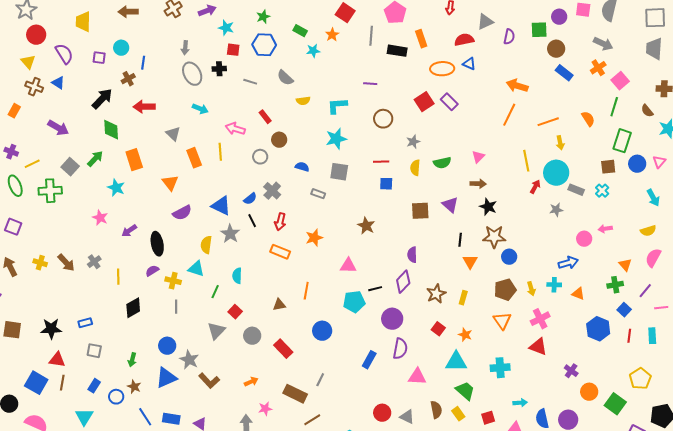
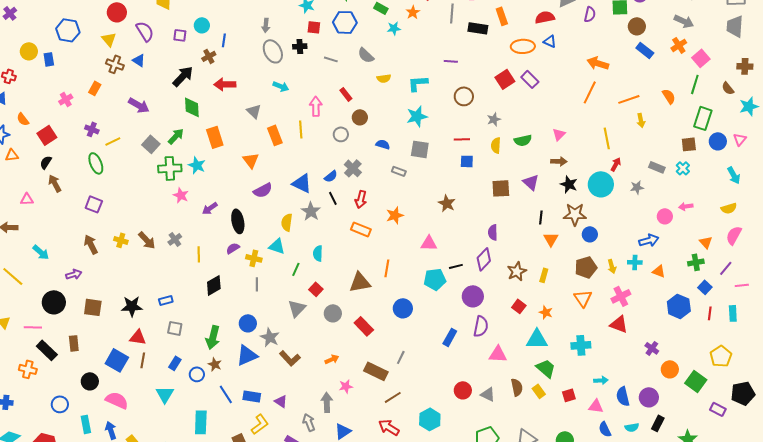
pink arrow: (235, 129) -> (316, 106), turned 72
cyan circle: (556, 173) -> (601, 184), moved
green cross: (50, 191) -> (170, 168), moved
brown triangle: (279, 305) -> (360, 282), size x1.6
green arrow: (132, 360) -> (213, 337), size x1.6

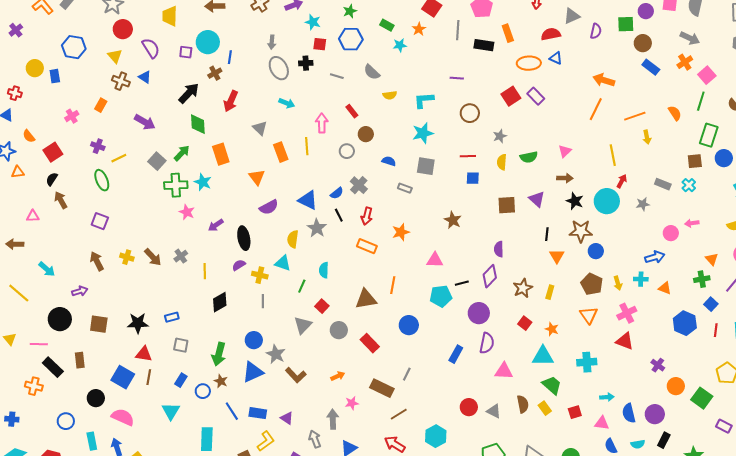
cyan circle: (202, 25) -> (208, 42), size x1.5
red arrow: (225, 84) -> (231, 101), turned -65
brown pentagon: (586, 267) -> (592, 284), turned -30

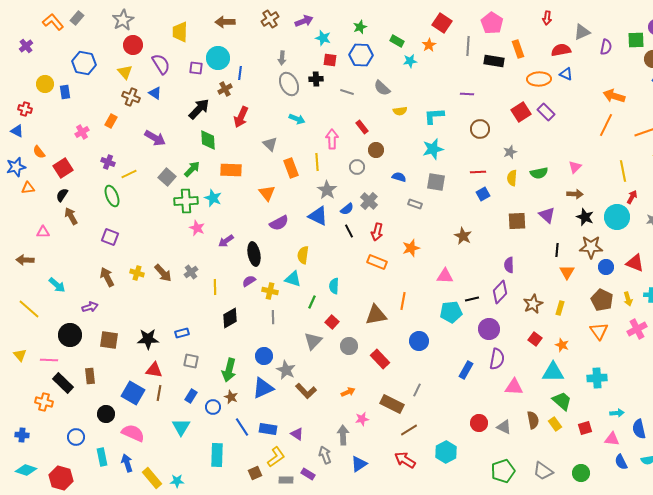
orange rectangle: (221, 154) -> (231, 170), turned -70
blue square: (473, 178) -> (483, 194), turned -32
gray star: (317, 228) -> (327, 190), moved
red triangle: (625, 341) -> (635, 263), moved

